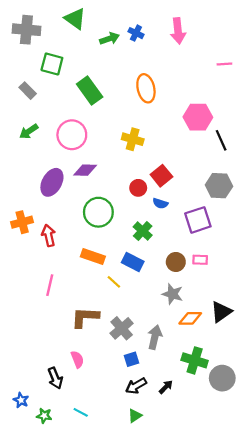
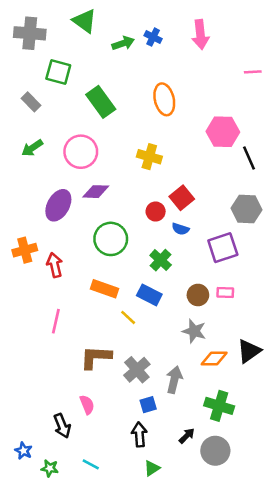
gray circle: (222, 378) -> (215, 451), moved
black arrow: (136, 386) -> (139, 435), moved, turned 115

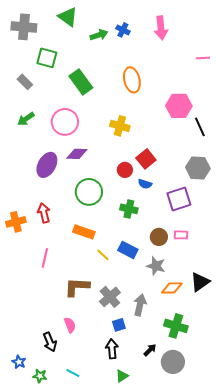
orange cross: (25, 250) -> (16, 222), moved
green cross: (161, 260) -> (129, 209), turned -30
blue rectangle: (149, 295) -> (128, 250), moved

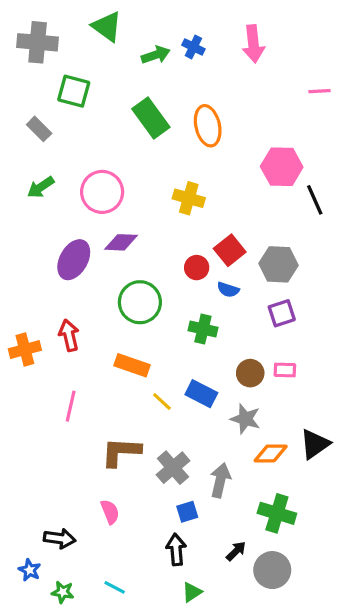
green rectangle: (81, 82) -> (151, 118), moved
gray hexagon: (198, 168) -> (279, 264), moved
purple square: (179, 199) -> (282, 313), size x0.7
black arrow: (50, 342) -> (60, 539), moved, turned -60

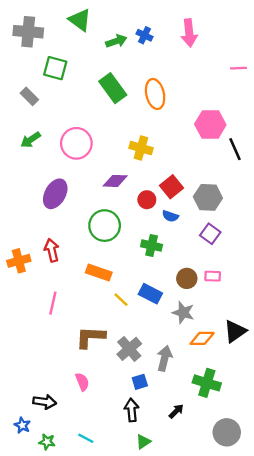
purple diamond: (121, 242) -> (115, 181), moved
purple square: (282, 313) -> (210, 234), turned -36
gray circle: (272, 570) -> (227, 432), moved

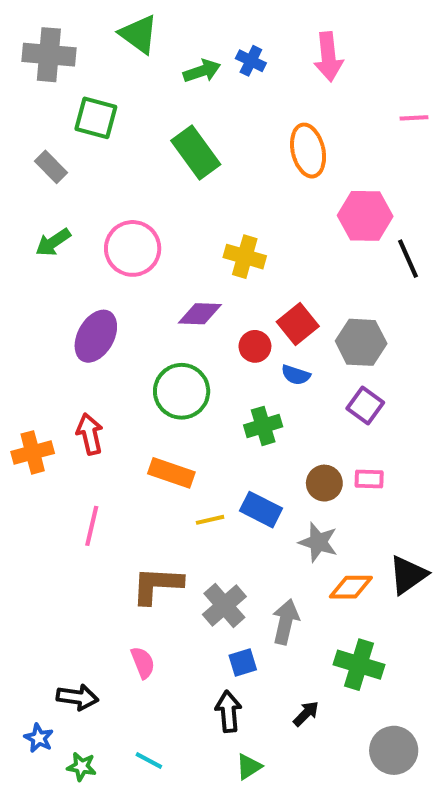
orange ellipse: (155, 94) -> (308, 151), moved
green cross: (152, 246) -> (263, 426), turned -30
yellow line: (121, 300) -> (210, 520), turned -56

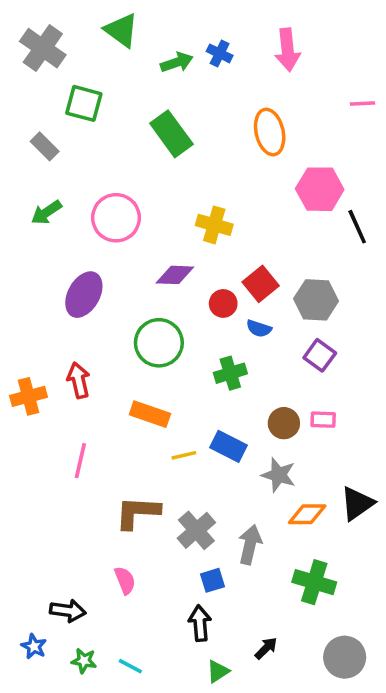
gray cross: (49, 55) -> (43, 48), turned 30
black arrow: (306, 714) -> (266, 648), moved
green star: (82, 767) -> (84, 661), moved

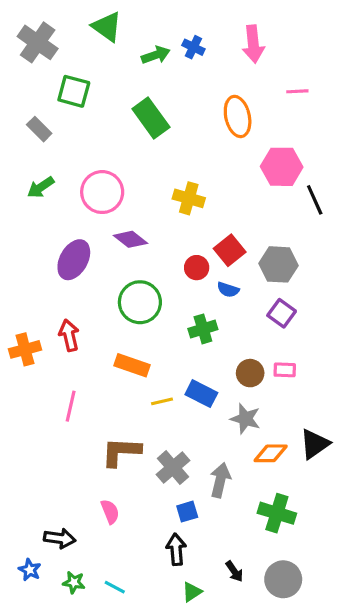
pink line: (363, 103) -> (297, 91), moved
purple diamond: (175, 275) -> (130, 239), moved, turned 36
black arrow: (266, 648) -> (234, 571), turned 100
gray circle: (345, 657) -> (283, 579), moved

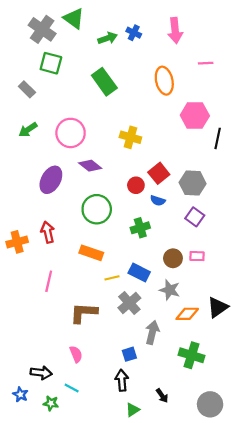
gray cross: (38, 42) -> (42, 29), moved
black line: (315, 200) -> (218, 138), turned 36
gray cross: (173, 468) -> (129, 303), moved
gray circle: (283, 579) -> (210, 404), moved
cyan line: (115, 587) -> (72, 388), moved

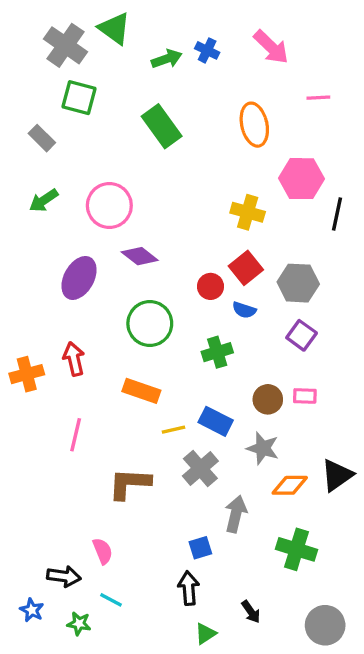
pink arrow: (175, 30) -> (271, 47), turned -40
yellow cross: (130, 137) -> (248, 212), moved
pink semicircle: (76, 354) -> (103, 551), moved

